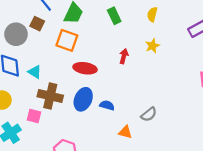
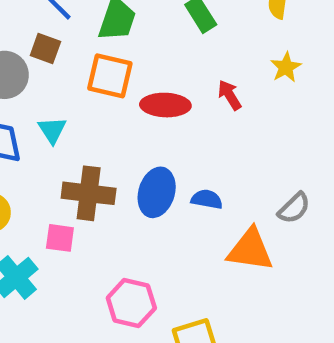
red arrow: (124, 56) -> (230, 95), turned -40
red ellipse: (85, 68) -> (165, 105), moved
cyan triangle: (35, 72) -> (52, 130), moved, turned 32
orange triangle: (125, 132) -> (250, 250), size x1.6

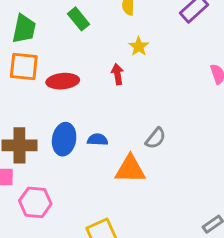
red arrow: (230, 95) -> (117, 74), moved, turned 30
pink hexagon: (131, 303) -> (35, 202), moved

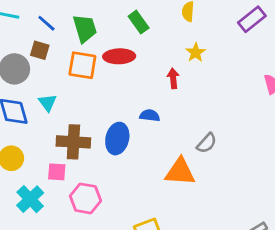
green trapezoid: (24, 29) -> (85, 28), turned -32
red ellipse: (63, 81) -> (119, 56), moved
blue semicircle: (98, 140) -> (150, 115), moved

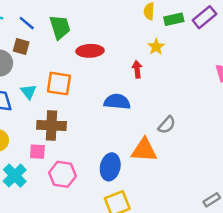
green rectangle: (139, 22) -> (174, 19), moved, turned -66
orange square: (82, 65) -> (59, 84), moved
blue semicircle: (150, 115) -> (117, 102), size x1.5
blue ellipse: (117, 139) -> (110, 167), moved

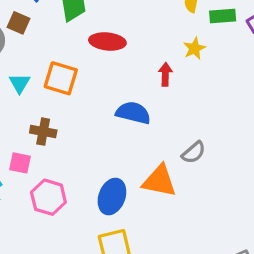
brown cross: (51, 125) -> (43, 132), size x0.7

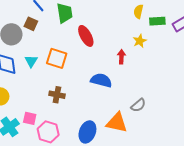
red ellipse: (107, 41) -> (86, 36), turned 55
brown cross: (43, 132) -> (57, 95), moved
pink square: (20, 163) -> (30, 118), moved

